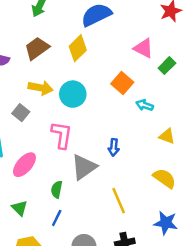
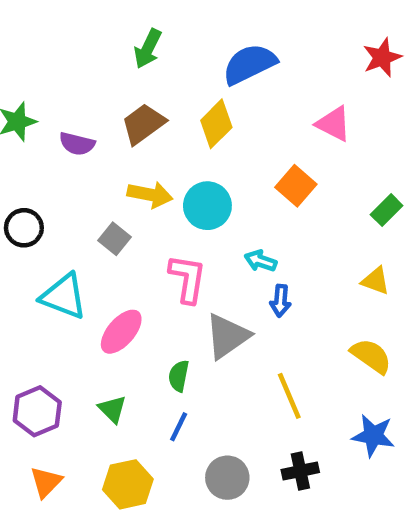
green rectangle: (167, 66) -> (387, 210), moved
cyan arrow: (145, 105) -> (261, 261), moved

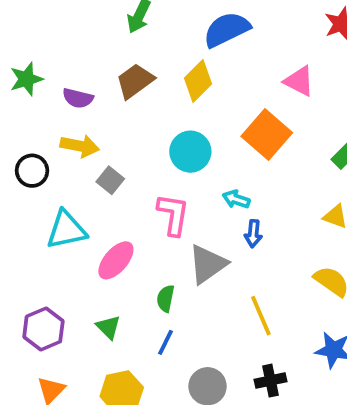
orange square: (296, 186) -> (267, 134), size x1.4
yellow arrow: (150, 195) -> (80, 146), moved
cyan triangle: (64, 296) -> (66, 230), turned -33

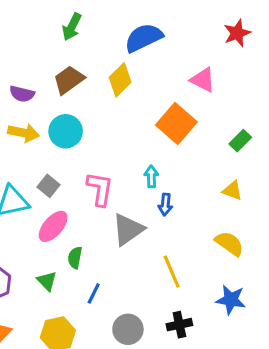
cyan circle: (190, 152) -> (66, 131), moved
gray square: (110, 180) -> (48, 186), moved
cyan arrow: (236, 199) -> (151, 176), turned 70
green semicircle: (166, 299) -> (75, 258), moved

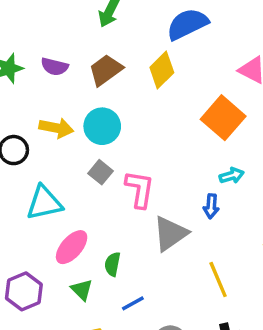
purple semicircle: (22, 94) -> (55, 67), moved
cyan arrow: (151, 176) -> (232, 176), moved, turned 75
gray square: (48, 186) -> (101, 172), moved
pink ellipse: (53, 226) -> (72, 247), moved
blue line: (94, 293) -> (133, 303), turned 35

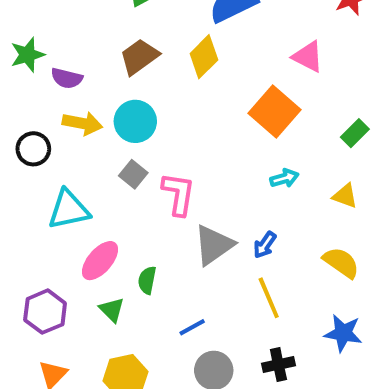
purple semicircle: (55, 67) -> (67, 78), moved
blue arrow: (211, 206) -> (265, 245), moved, turned 30
blue line: (133, 303) -> (192, 327), moved

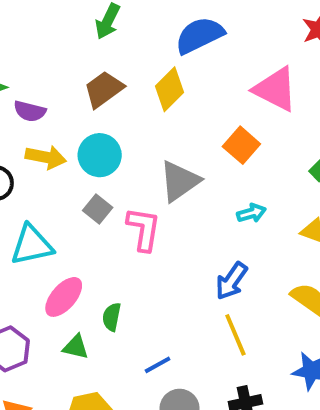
pink triangle: (308, 57) -> (275, 89), size x1.4
orange square: (275, 112) -> (241, 145), size x0.7
gray triangle: (214, 245) -> (180, 181), moved
blue arrow: (265, 245) -> (231, 281), size x1.4
green triangle: (112, 310) -> (76, 347), turned -32

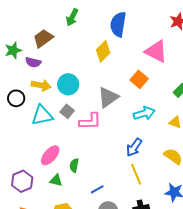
blue semicircle: (199, 35) -> (118, 24), turned -55
brown trapezoid: (104, 89) -> (43, 38), moved
cyan arrow: (251, 213) -> (144, 113), size x1.5
pink L-shape: (144, 229) -> (90, 121), turned 80
cyan triangle: (32, 245) -> (42, 115), moved

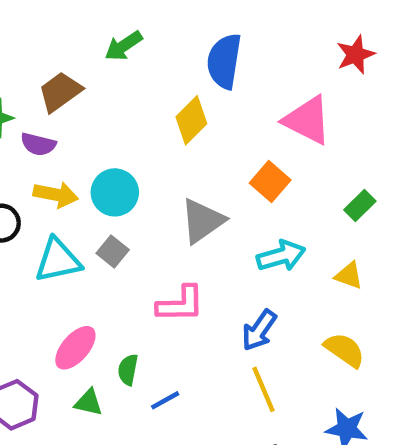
green arrow: (72, 17) -> (124, 46), turned 30
pink L-shape: (90, 121) -> (180, 304), moved
blue line: (97, 189) -> (165, 400), moved

